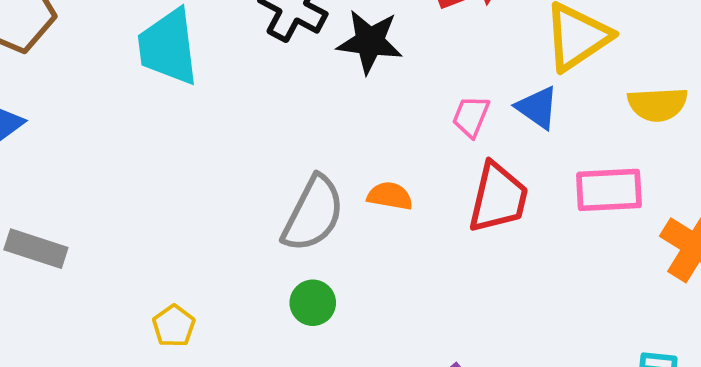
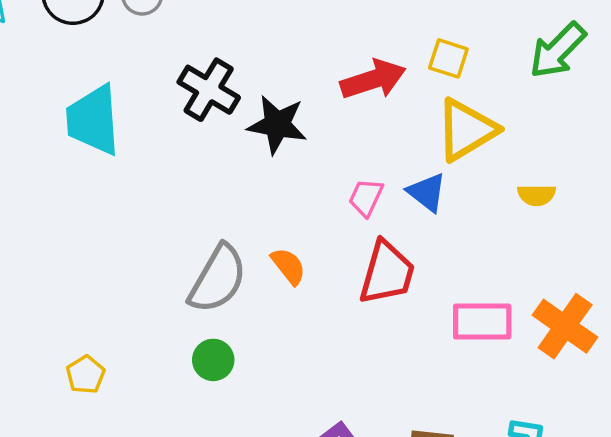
yellow semicircle: (658, 104) -> (537, 195), size x0.7
pink rectangle: (609, 190) -> (482, 321), moved
orange semicircle: (390, 196) -> (288, 266), turned 39

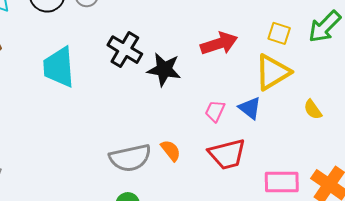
yellow square: (448, 58) -> (279, 33), moved
yellow semicircle: (537, 195) -> (313, 110), turned 55
red trapezoid: (387, 273) -> (227, 154), turned 60
gray semicircle: (218, 279) -> (130, 158), turned 48

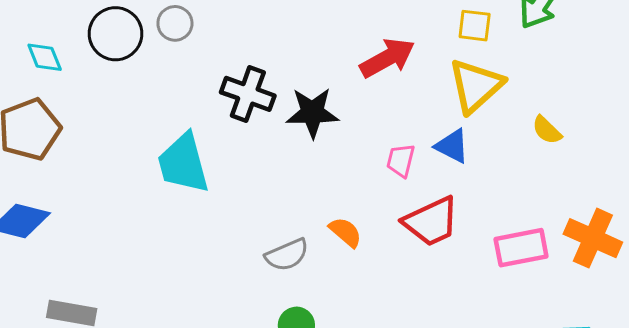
cyan trapezoid: (59, 67) -> (183, 163), moved
gray semicircle: (130, 158) -> (287, 255), size x0.7

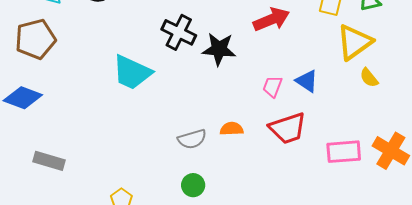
yellow triangle: (476, 86) -> (355, 42), moved
cyan trapezoid: (183, 163) -> (132, 72), turned -57
orange semicircle: (345, 232) -> (232, 129), turned -50

